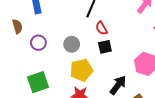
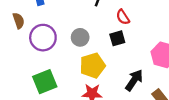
red semicircle: (102, 28) -> (123, 17), moved
purple circle: (38, 43) -> (43, 38), size x1.5

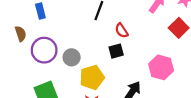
gray circle: (80, 37) -> (72, 57), moved

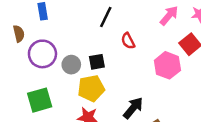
black square: (116, 51) -> (97, 62), moved
pink hexagon: (161, 67) -> (167, 65), moved

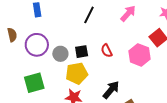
pink arrow: (169, 15) -> (128, 13), moved
brown semicircle: (19, 34) -> (12, 35), moved
red semicircle: (128, 41) -> (107, 51), moved

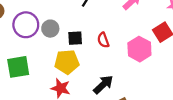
gray circle: (60, 54) -> (50, 29), moved

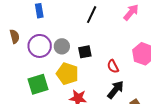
red semicircle: (103, 40) -> (113, 66), moved
yellow pentagon: (67, 62) -> (67, 74), moved, turned 30

